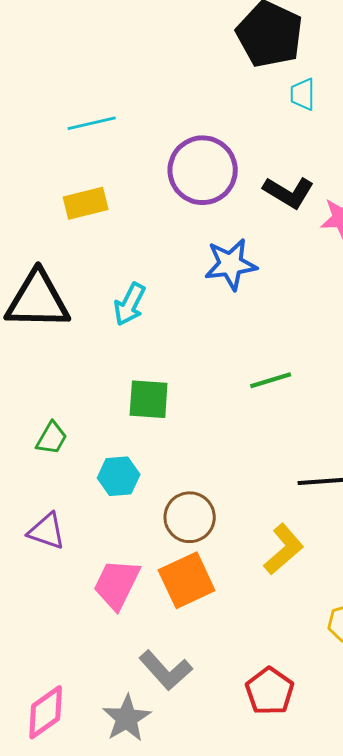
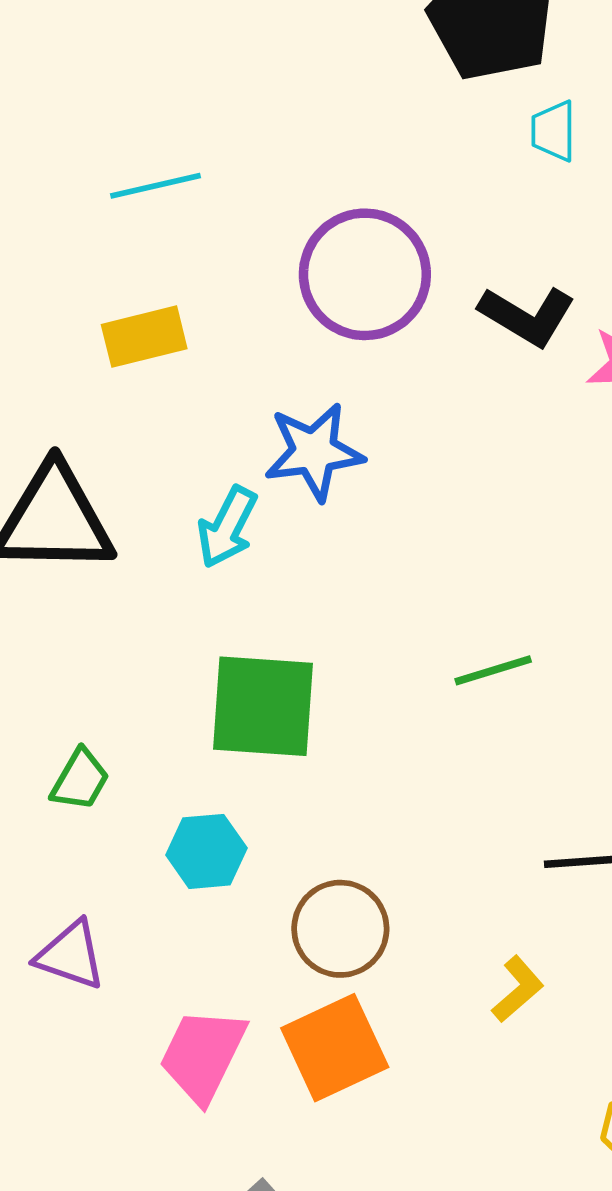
blue star: (231, 264) -> (314, 452), moved
green square: (149, 399) -> (263, 706), size x1.4
yellow L-shape: (284, 549) -> (518, 989), size x0.7

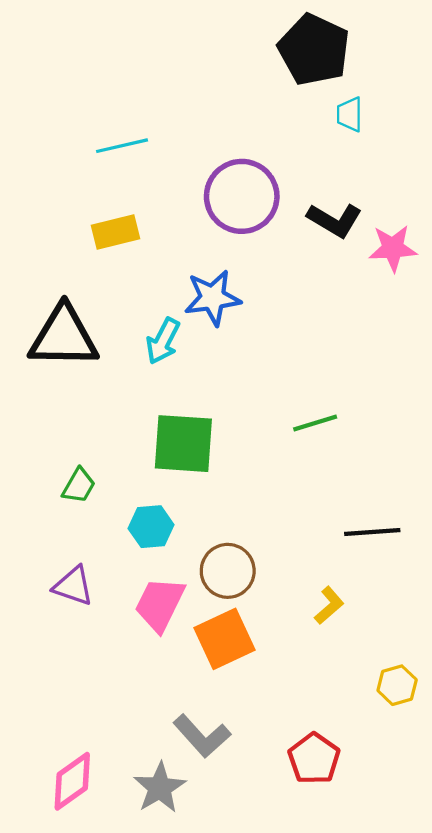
pink trapezoid: (203, 1055) -> (160, 604), moved

